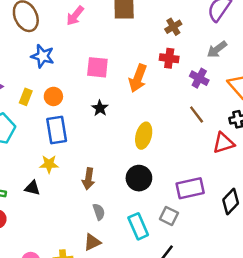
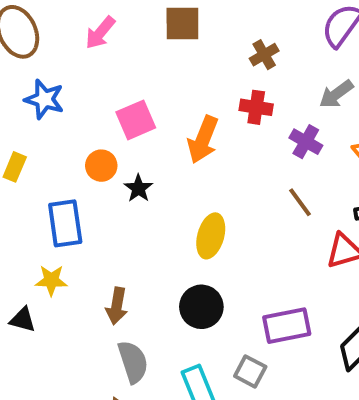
pink square: (97, 67) -> (136, 120), turned -30
orange circle: (53, 96) -> (101, 166), moved
gray semicircle: (99, 212) -> (133, 362), size x1.5

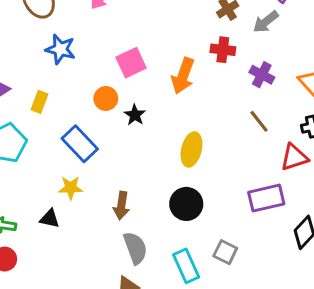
gray arrow: (336, 94) -> (266, 22), moved
blue rectangle: (65, 223) -> (80, 144), turned -33
purple rectangle: (287, 326) -> (266, 198), moved

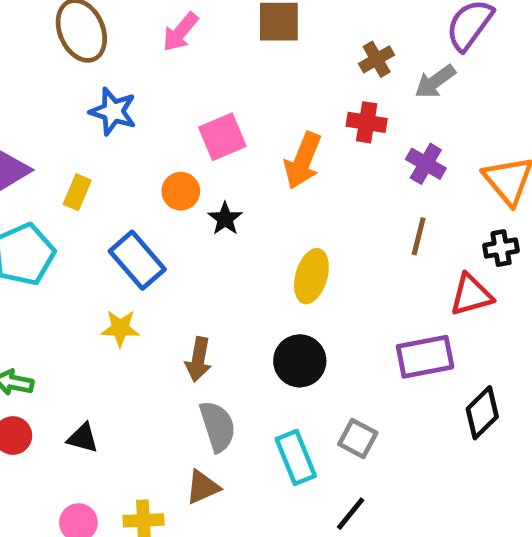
brown line: (259, 121) -> (419, 236), turned 50
black triangle: (50, 219) -> (83, 438), moved

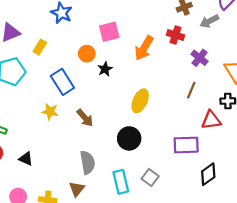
brown arrow: (198, 359) -> (85, 118), moved, turned -60
brown triangle: (203, 487) -> (77, 189), turned -35

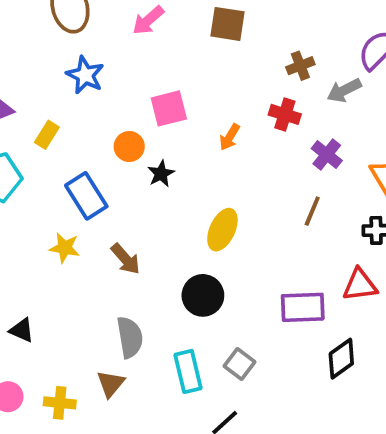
orange arrow: (144, 48) -> (230, 137), size x0.6
red triangle: (211, 120) -> (360, 285), moved

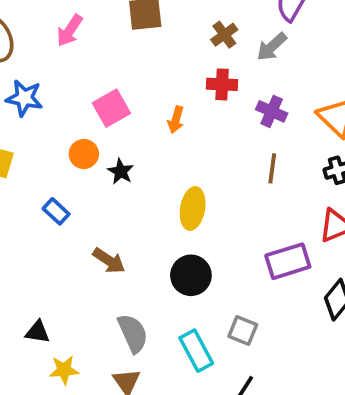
blue rectangle: (86, 196) -> (56, 211), size x0.6
yellow star: (65, 248) -> (64, 370), moved
black triangle: (22, 330) -> (38, 332), moved

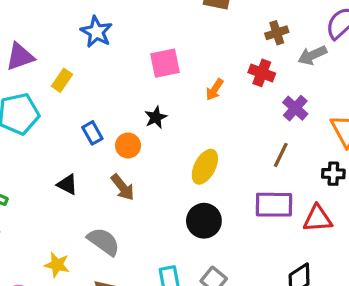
orange circle: (84, 154) -> (128, 146), moved
purple rectangle: (288, 261) -> (274, 205), moved
black circle: (191, 275) -> (204, 221), moved
black triangle: (38, 332) -> (67, 184), moved
gray semicircle: (133, 333) -> (104, 242), moved, turned -48

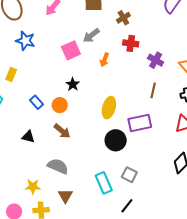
brown cross: (277, 33) -> (123, 18), moved
gray arrow: (312, 55) -> (91, 35), moved
purple rectangle: (274, 205) -> (140, 123), moved

